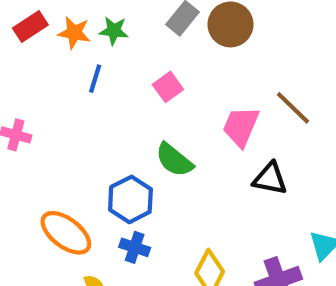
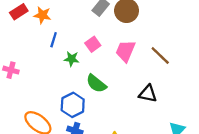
green star: (114, 31) -> (72, 59), moved
pink trapezoid: (241, 127) -> (125, 51), moved

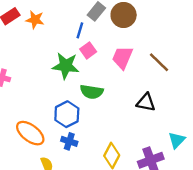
blue line: (54, 40) -> (80, 30), moved
green star: (72, 59) -> (66, 66), size x1.6
green semicircle: (96, 84) -> (92, 92), turned -30

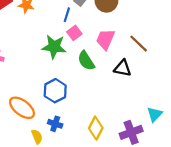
green semicircle: (92, 92) -> (86, 61), moved, turned 48
black triangle: (146, 102) -> (123, 68), moved
blue cross: (69, 141) -> (55, 124), moved

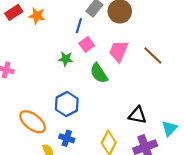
green star: (54, 47) -> (66, 59), size x0.6
black triangle: (123, 68) -> (137, 115), moved

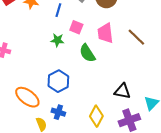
blue line: (79, 26) -> (58, 10), moved
pink square: (87, 44) -> (76, 27), turned -32
pink trapezoid: (119, 51) -> (105, 33), turned -30

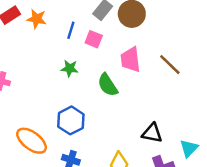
pink square: (76, 27) -> (94, 39), moved

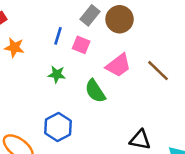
orange star: (37, 19) -> (14, 47), moved
pink trapezoid: (131, 60) -> (118, 65), turned -120

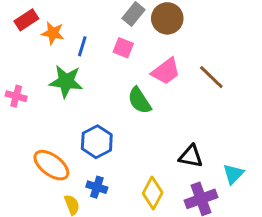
blue line: (58, 36) -> (82, 46), moved
orange star: (14, 47) -> (53, 33), moved
green star: (57, 74) -> (66, 81), moved, size x1.6

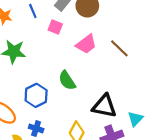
blue line: (82, 46) -> (33, 11), moved, turned -40
green semicircle: (139, 101) -> (67, 80), moved
black triangle: (191, 156) -> (104, 106), size x1.4

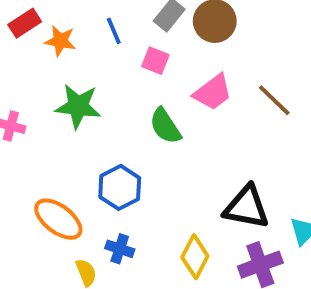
green semicircle: (67, 80) -> (165, 126), moved

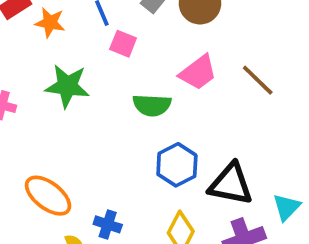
pink square: (155, 61) -> (123, 44), moved
green semicircle: (165, 126) -> (152, 105), turned -54
blue hexagon: (120, 187) -> (177, 165), moved

